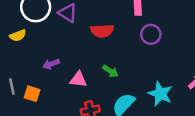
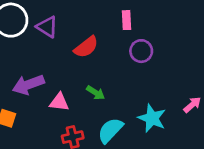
red semicircle: (102, 31) -> (86, 47), turned -35
purple arrow: (51, 64) -> (28, 85), size x1.6

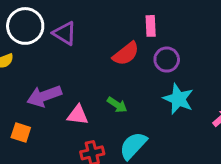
red semicircle: (86, 47) -> (126, 54), moved
cyan star: (152, 118) -> (178, 99), moved

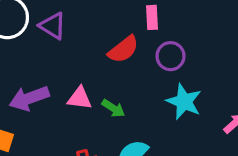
pink triangle: (78, 115) -> (80, 98), moved

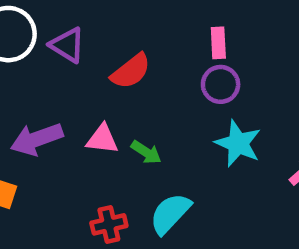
pink rectangle: (152, 17) -> (218, 43), moved
red semicircle: (123, 49) -> (131, 71), moved

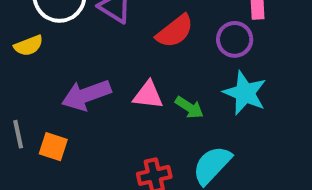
purple circle: (221, 84) -> (235, 39), moved
cyan star: (238, 143) -> (245, 93), moved

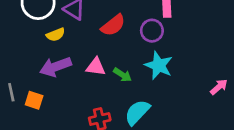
yellow semicircle: (29, 46) -> (56, 35), moved

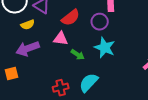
pink triangle: (96, 67) -> (61, 39), moved
orange square: (34, 100) -> (12, 74), turned -32

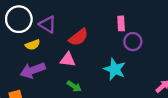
purple circle: (100, 22) -> (133, 42), moved
green arrow: (78, 55) -> (74, 86), moved

